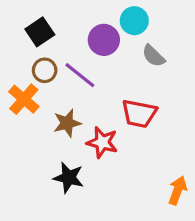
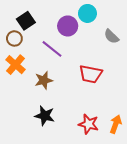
gray semicircle: (154, 56) -> (111, 36), moved
brown circle: (45, 70) -> (14, 38), moved
red star: (102, 142) -> (89, 124), moved

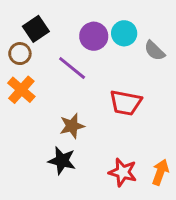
cyan circle: (87, 13) -> (124, 33), moved
brown star: (44, 80) -> (72, 126), moved

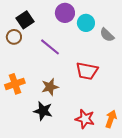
purple circle: (94, 36) -> (65, 13), moved
orange cross: (21, 90) -> (15, 84), moved, turned 30

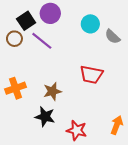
purple circle: (65, 13) -> (50, 13), moved
purple line: (50, 47) -> (42, 41), moved
red star: (85, 119) -> (77, 130), moved

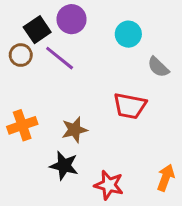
gray semicircle: (112, 37) -> (158, 67), moved

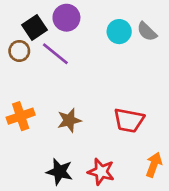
gray semicircle: (158, 67) -> (147, 32), moved
red trapezoid: (130, 106) -> (129, 120), moved
black star: (64, 166) -> (59, 172), moved

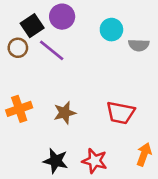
gray semicircle: (147, 32) -> (139, 45), moved, turned -42

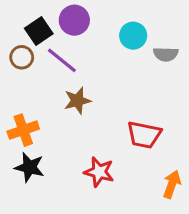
brown star: (65, 113) -> (77, 101), moved
black star: (56, 161) -> (29, 167), moved
red star: (95, 161) -> (99, 172), moved

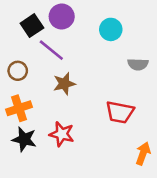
gray semicircle: (166, 54) -> (138, 64), moved
brown circle: (22, 57) -> (18, 71), moved
red star: (99, 172) -> (62, 134), moved

